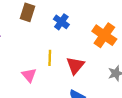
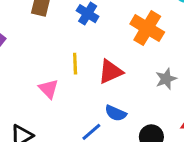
red triangle: (75, 65) -> (110, 72), turned 30

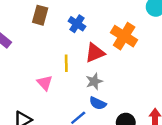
red triangle: (110, 72) -> (95, 53), moved
gray star: (166, 79) -> (94, 81), moved

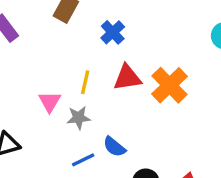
orange cross: (124, 36) -> (169, 85), moved
gray star: (94, 81) -> (79, 118), moved

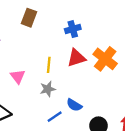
blue cross: (113, 32) -> (73, 29), moved, turned 35
pink triangle: (50, 102) -> (18, 76), moved

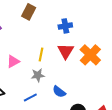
red triangle: (76, 58) -> (66, 51), turned -48
pink triangle: (18, 76) -> (13, 61), turned 32
blue line: (55, 117) -> (30, 98), moved

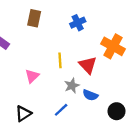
red triangle: (66, 51) -> (88, 65), moved
gray star: (38, 75) -> (72, 86), moved

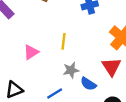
red triangle: (88, 65) -> (112, 67), moved

